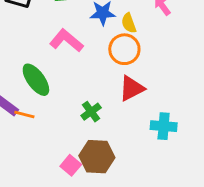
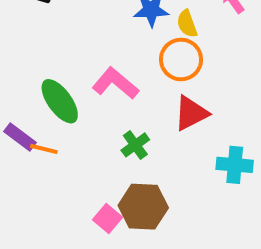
pink L-shape: (66, 41) -> (115, 83), moved

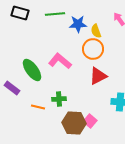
green cross: (135, 145) -> (59, 99), moved, turned 32
orange line: (44, 149) -> (38, 107), moved
pink square: (107, 219) -> (90, 121), moved

